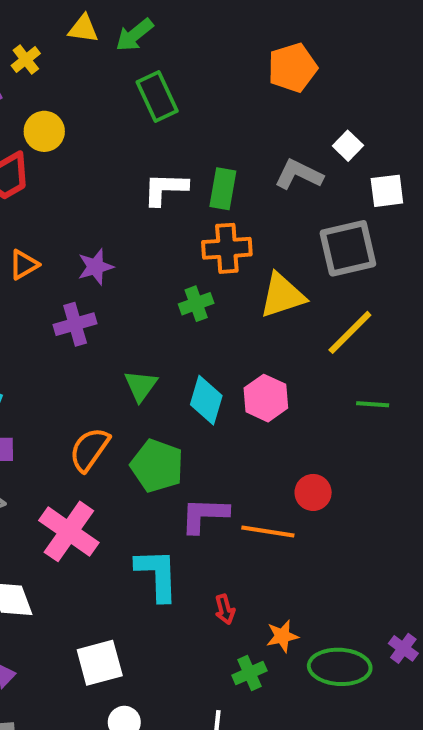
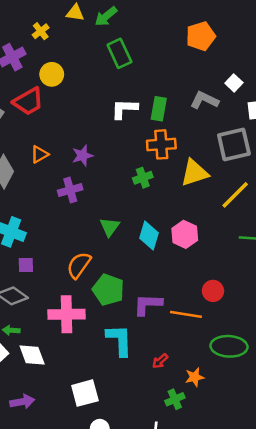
green pentagon: (157, 466) -> (108, 290), moved
pink cross: (69, 531) -> (67, 314), turned -36
red arrow: (225, 609) -> (160, 361), turned 63
green ellipse: (340, 667) -> (229, 346), moved

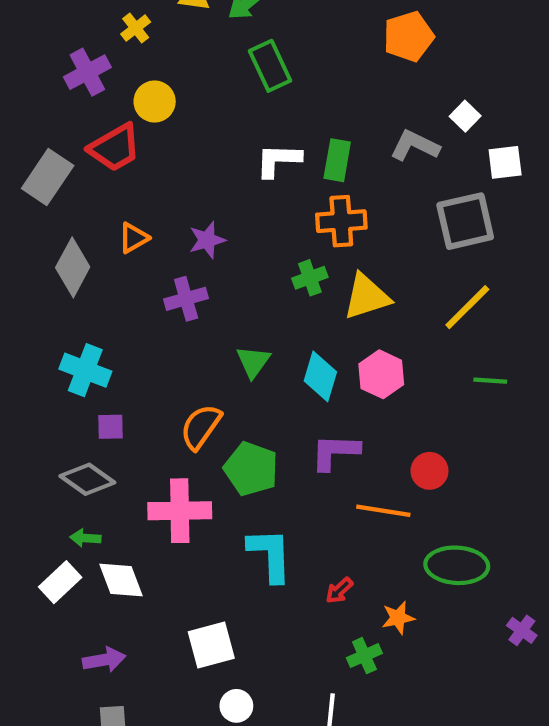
yellow triangle: (195, 173) -> (367, 297), moved
purple L-shape: (148, 304) -> (335, 452), moved

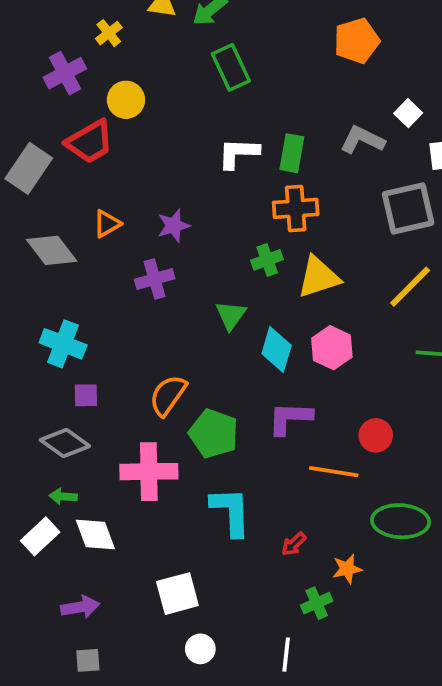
gray diamond: (73, 267) -> (52, 250), turned -66
green triangle: (253, 362) -> (231, 315), moved

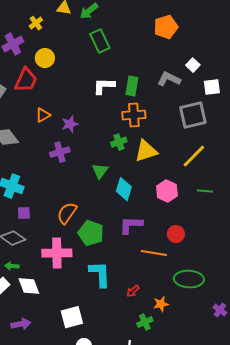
red trapezoid: (90, 142) -> (26, 80), turned -36
orange triangle: (107, 224) -> (43, 115), moved
pink hexagon: (332, 348) -> (167, 191), moved

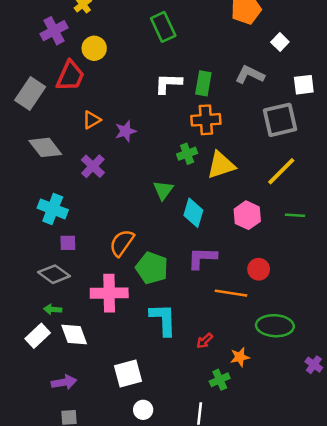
white square: (193, 65) -> (280, 42), moved
purple cross: (60, 152) -> (93, 166), moved, turned -30

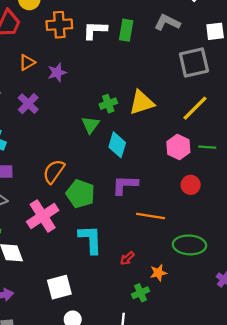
orange cross: (206, 120) -> (59, 25), moved
green cross: (187, 154) -> (108, 104), moved
pink hexagon: (247, 215) -> (178, 147), moved
red circle: (259, 269) -> (191, 185), moved
pink cross: (109, 293) -> (43, 216), turned -32

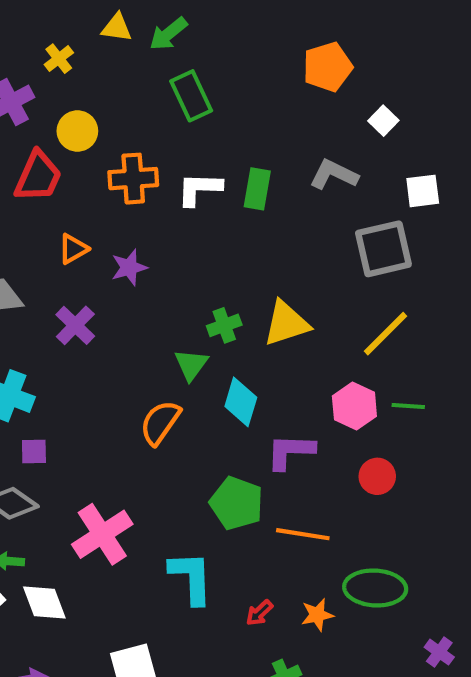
orange semicircle: (54, 172) -> (160, 423), moved
purple L-shape: (125, 185) -> (290, 452), moved
green pentagon: (80, 194) -> (237, 503), moved
orange star: (158, 273) -> (317, 615), moved

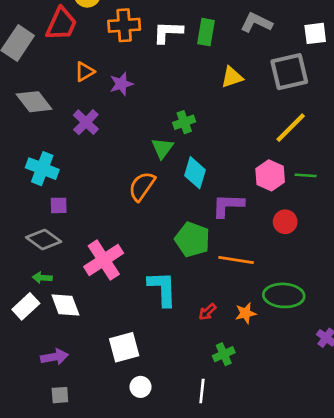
yellow triangle: (286, 323) -> (232, 77), moved, size x0.7

